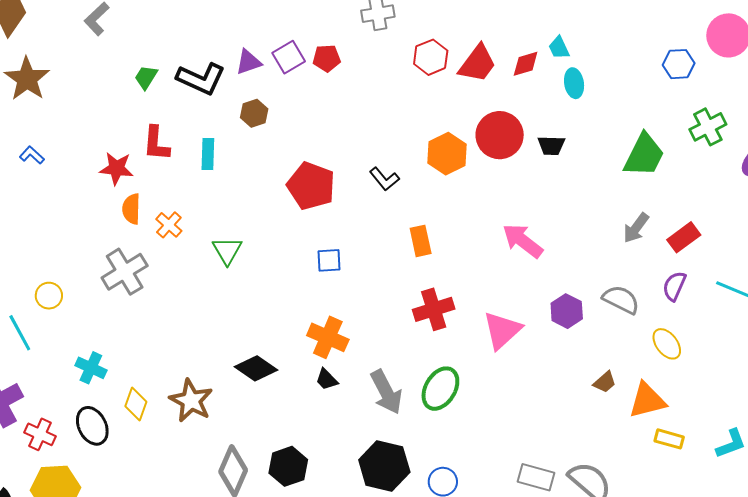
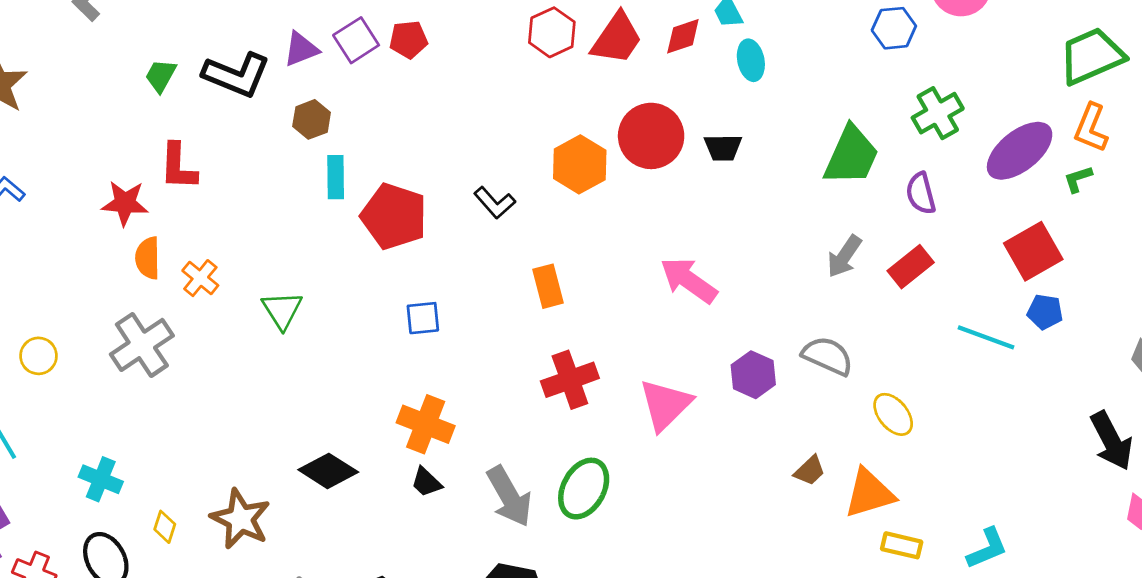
cyan rectangle: (208, 154) -> (336, 177), moved
purple semicircle: (674, 286) -> (921, 193), moved, turned -36
yellow circle: (49, 296) -> (39, 356), moved
yellow diamond: (136, 404) -> (165, 527), size x0.7

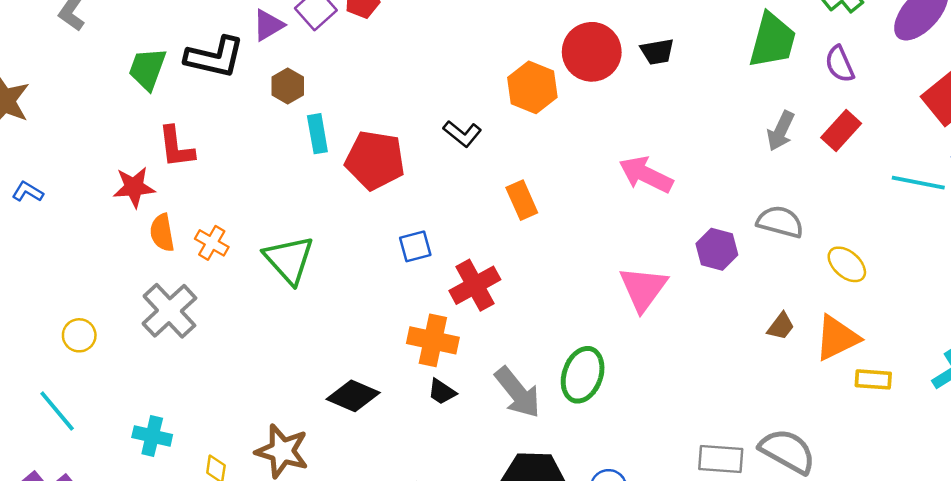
green trapezoid: (161, 76) -> (147, 69), size x1.4
green triangle: (282, 310) -> (289, 260), size x1.4
red cross: (570, 380) -> (475, 285), moved

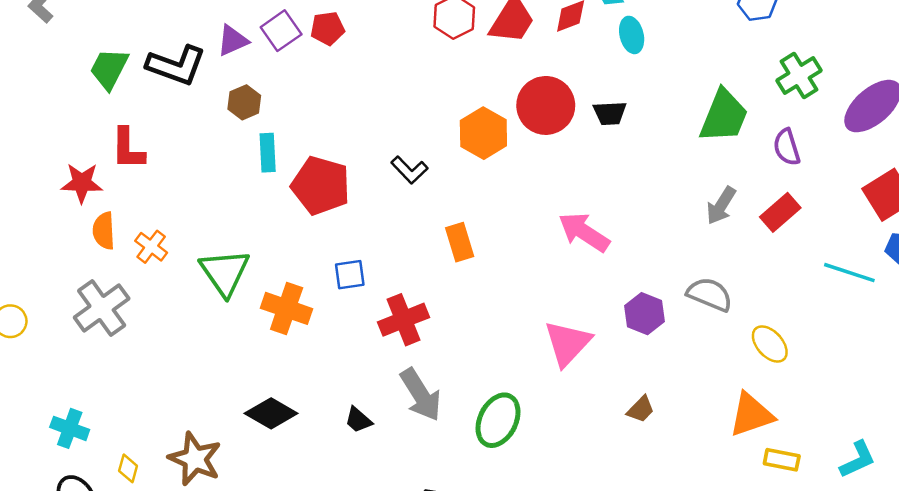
brown trapezoid: (781, 326) -> (641, 409), moved
orange cross: (433, 340) -> (287, 308), moved
gray arrow: (518, 392) -> (421, 395), moved

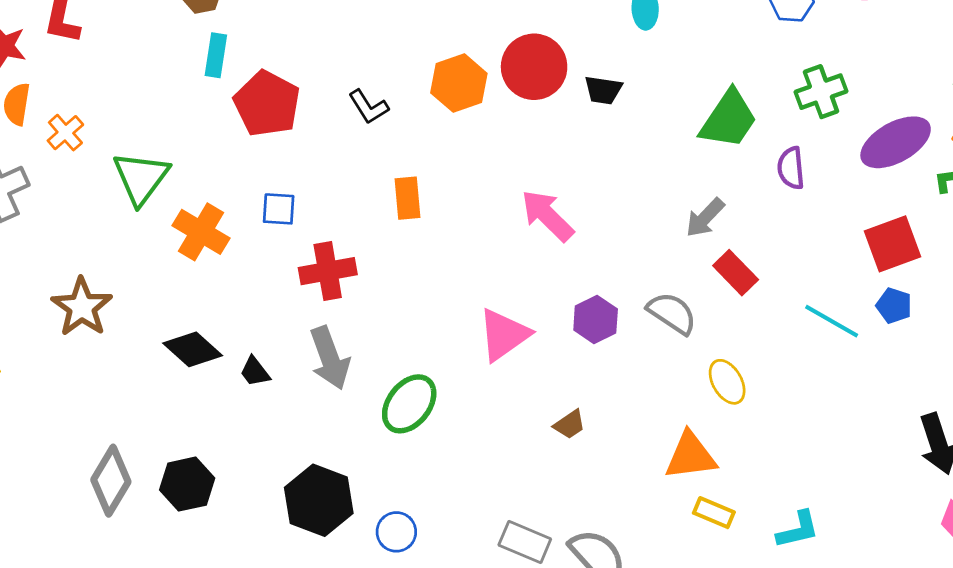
red rectangle: (780, 212) -> (736, 273), moved, turned 75
black diamond: (271, 413) -> (193, 349), moved
brown star: (195, 459) -> (82, 307), moved

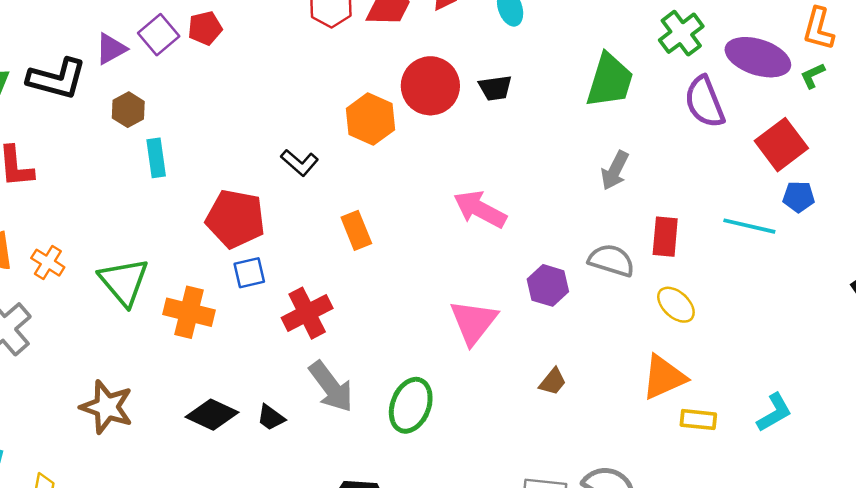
red pentagon: (267, 104) -> (235, 219), moved
purple ellipse: (896, 142) -> (758, 57), turned 64
purple semicircle: (791, 168) -> (705, 102), moved, size x1.4
red rectangle: (736, 273) -> (665, 237), moved, turned 66

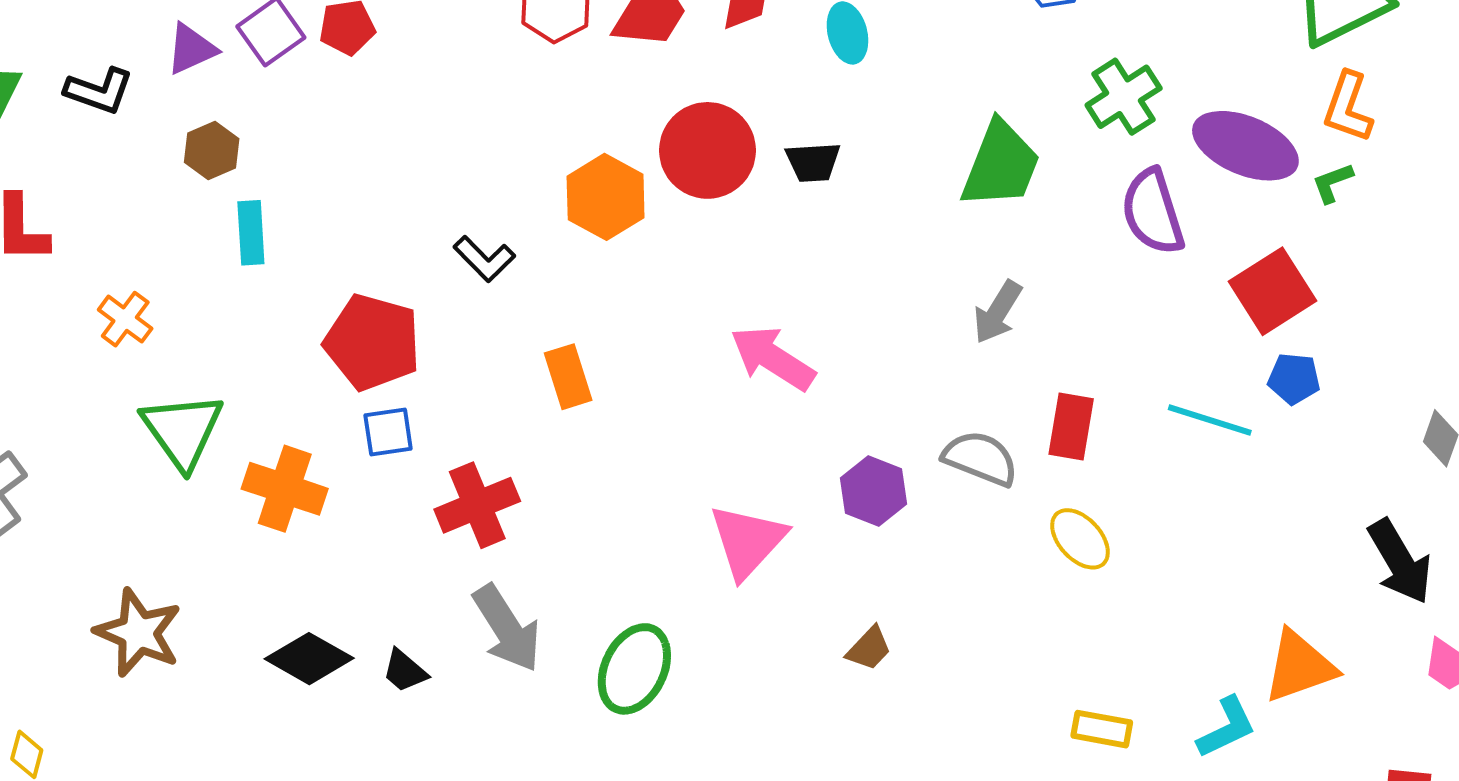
black L-shape: (57, 79) -> (99, 91), size x0.7
orange cross: (48, 263) -> (125, 319), moved
orange triangle: (664, 377) -> (1299, 667), moved

